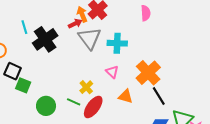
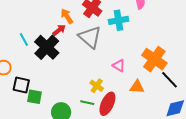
orange arrow: (82, 14) -> (67, 16), moved
red arrow: (75, 24) -> (59, 30), moved
cyan cross: (117, 43) -> (118, 20), moved

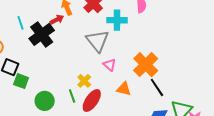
gray triangle: (90, 37) -> (97, 41), moved
green line: (87, 103) -> (72, 96), turned 48

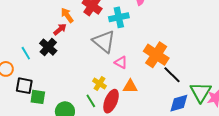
cyan line: (21, 23) -> (26, 53), moved
black cross: (42, 34) -> (48, 47), size x0.7
orange triangle: (124, 89) -> (130, 86), moved

